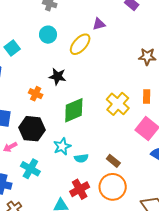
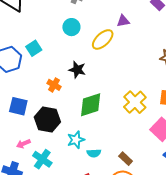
cyan square: (12, 48) -> (34, 48), moved
pink arrow: (10, 147) -> (23, 144), moved

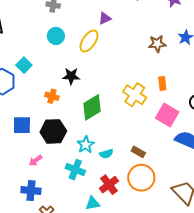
cyan cross: (42, 159) -> (75, 170), moved

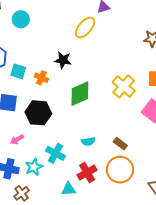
cyan circle: (56, 36) -> (21, 19), moved
cyan square: (24, 65) -> (18, 71), moved, turned -35
cyan star: (86, 145) -> (34, 167), moved

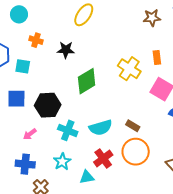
orange cross: (41, 78) -> (36, 40), moved
cyan semicircle: (88, 141) -> (101, 128), size x1.6
cyan cross: (56, 153) -> (68, 130), moved
cyan star: (34, 167) -> (62, 162), moved

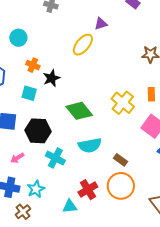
black star: (66, 50) -> (51, 78), moved, turned -30
cyan square: (23, 66) -> (29, 93), moved
green diamond: (87, 81) -> (79, 111), turned 76
cyan semicircle: (101, 128) -> (90, 145), moved
cyan star: (62, 162) -> (36, 189), moved

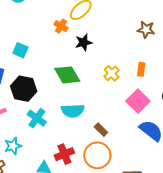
orange cross: (33, 65) -> (61, 26), moved
black star: (51, 78) -> (84, 42), moved
yellow cross: (123, 103) -> (112, 73), size x0.7

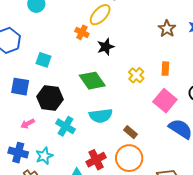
brown star: (146, 30) -> (167, 29), turned 30

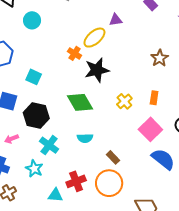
black star: (106, 47) -> (97, 70), size x1.4
cyan semicircle: (101, 116) -> (85, 138), size x0.7
cyan star: (44, 156) -> (34, 169), moved, turned -30

